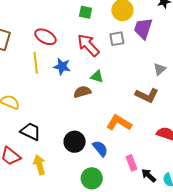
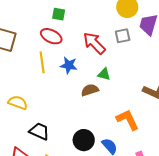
green square: (86, 12) -> (59, 14), moved
orange L-shape: (119, 123) -> (128, 120), turned 35

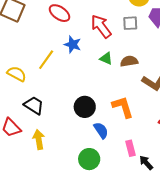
yellow line: (42, 62) -> (46, 60), moved, turned 35
brown semicircle: (90, 90) -> (129, 61), moved
black circle: (84, 140) -> (85, 107), moved

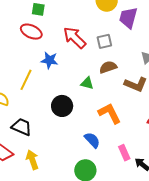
gray square: (130, 23) -> (104, 41), moved
green triangle: (106, 58) -> (87, 83), moved
black circle: (85, 107) -> (62, 106), moved

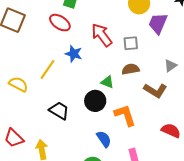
black circle: (62, 106) -> (95, 101), moved
black trapezoid: (22, 127) -> (59, 111), moved

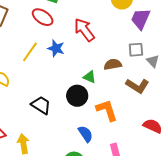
gray square: (131, 43) -> (136, 50), moved
gray triangle: (171, 66) -> (153, 61), turned -40
yellow line: (47, 69) -> (30, 52), moved

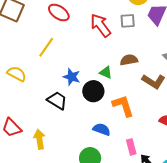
blue star: (56, 48) -> (72, 77), moved
gray square: (136, 50) -> (128, 21), moved
blue semicircle: (86, 134) -> (102, 129), turned -36

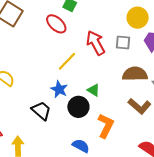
yellow line: (46, 47) -> (67, 61), moved
brown semicircle: (129, 60) -> (135, 74), moved, size x1.4
orange L-shape: (123, 106) -> (106, 126), turned 35

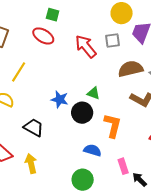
yellow line: (67, 61) -> (19, 72), moved
black trapezoid: (41, 111) -> (34, 127), moved

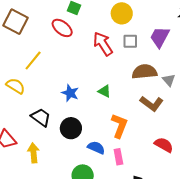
yellow circle: (122, 13) -> (122, 13), moved
black circle: (82, 113) -> (71, 128), moved
pink rectangle: (123, 166) -> (118, 157), moved

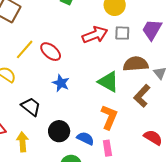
red ellipse: (62, 28) -> (51, 52), moved
red arrow: (103, 44) -> (95, 35), turned 100
green triangle: (104, 91) -> (108, 82), moved, size x1.6
brown L-shape: (152, 104) -> (142, 96), turned 95
black circle: (71, 128) -> (59, 131), moved

